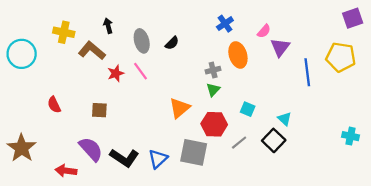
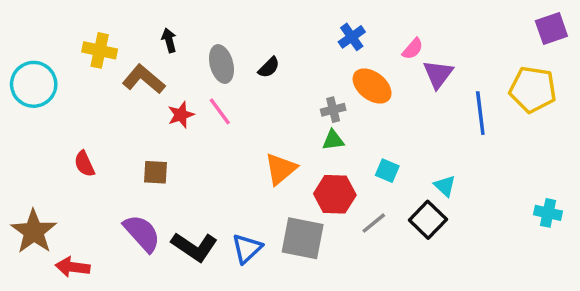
orange ellipse: (238, 55) -> (372, 86), turned -35
green triangle: (213, 90) -> (333, 140), turned 40
red arrow: (66, 171) -> (73, 267), moved

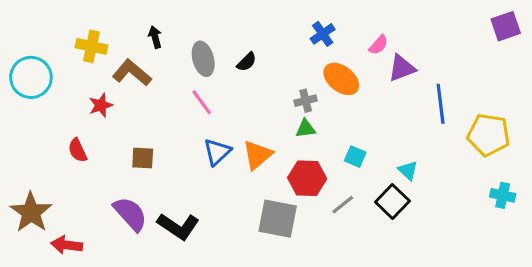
purple triangle: (438, 74) -> (402, 68), turned 32
yellow pentagon: (533, 89) -> (489, 135), moved
red star: (181, 115) -> (101, 105), moved
blue triangle: (247, 248) -> (217, 152), moved

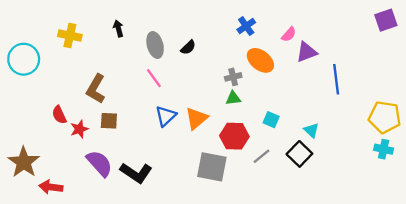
brown L-shape: (132, 73) -> (96, 89), moved, turned -100
red star: (101, 105) -> (79, 129), moved
yellow pentagon: (489, 135) -> (385, 117), moved

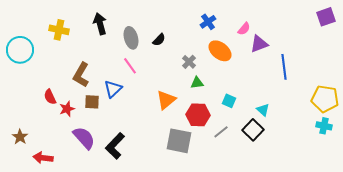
black arrow: (118, 28) -> (100, 24), size x1.5
gray cross: (233, 77) -> (189, 62), moved, turned -32
blue triangle: (166, 116) -> (113, 89), moved
brown star: (24, 162) -> (20, 137), size x0.6
black L-shape: (136, 173) -> (115, 146), turned 100

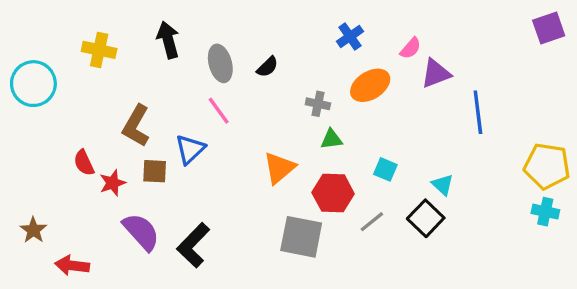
orange ellipse: (220, 51) -> (370, 85), turned -70
gray cross: (189, 62) -> (318, 104), turned -32

